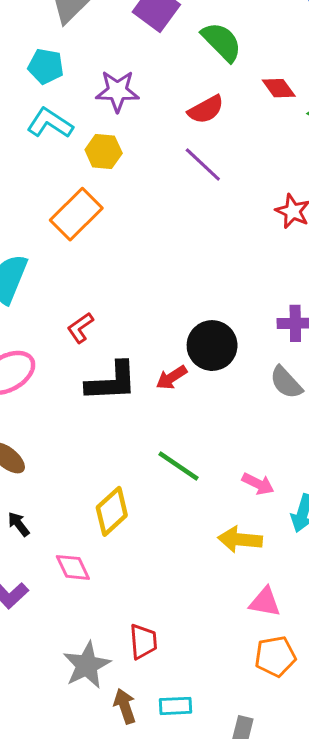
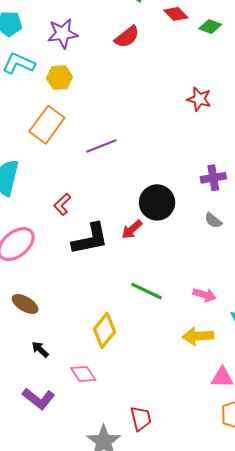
purple line: (203, 165) -> (101, 146), moved, turned -56
gray semicircle: (286, 382) -> (213, 220), size x0.7

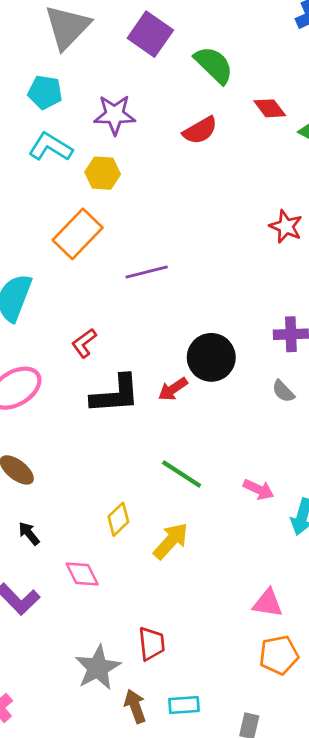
yellow diamond: (104, 330) -> (118, 519), size x0.7
yellow arrow: (198, 336) -> (171, 541), moved, turned 128

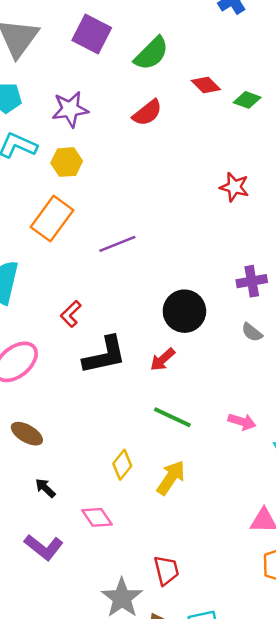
green semicircle: (214, 65) -> (151, 53), turned 99
red arrow: (173, 389) -> (163, 359), moved

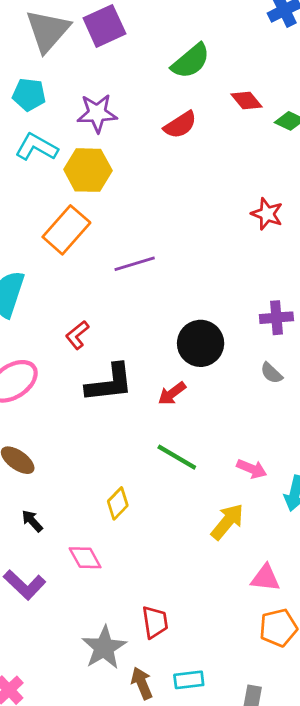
purple square: (92, 34) -> (104, 26), moved, turned 33
yellow hexagon: (67, 162) -> (88, 170), size x1.4
yellow arrow: (171, 478) -> (227, 522), moved

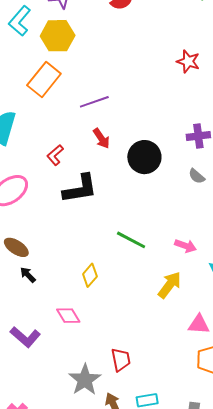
cyan L-shape: (36, 147) -> (20, 21), turned -76
red arrow: (172, 393) -> (101, 138), moved, turned -85
black arrow: (32, 521) -> (28, 275), moved

